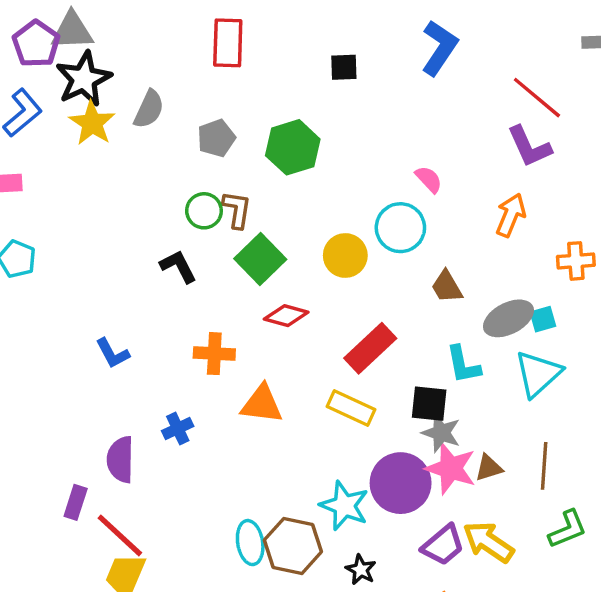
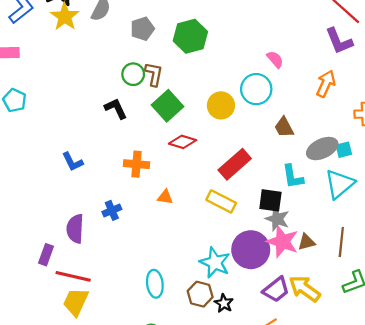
orange triangle: (262, 404) -> (165, 197), size x0.6
red line: (120, 535) -> (73, 276), turned -32
brown hexagon: (293, 546) -> (200, 294), moved, size x0.7

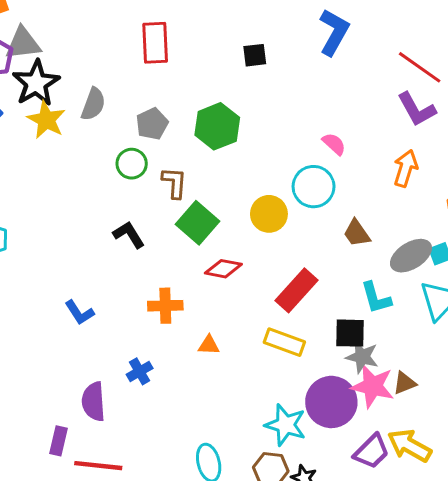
green circle: (133, 74) -> (132, 164), moved

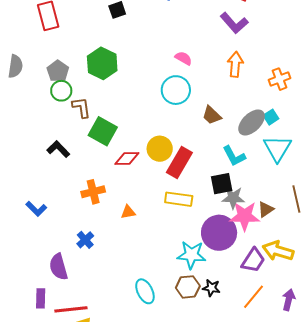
green circle: (132, 164) -> (61, 91), moved
yellow circle: (269, 214) -> (160, 149), moved

